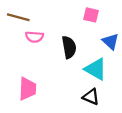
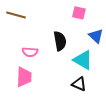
pink semicircle: (34, 37) -> (30, 52), moved

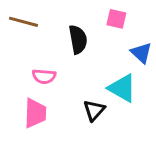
black semicircle: (60, 41) -> (78, 40), moved
black triangle: (79, 84) -> (94, 110), moved, turned 49

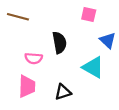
black semicircle: (78, 40) -> (59, 43), moved
black triangle: (94, 110) -> (63, 92), moved, turned 30

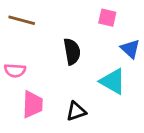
pink semicircle: (34, 58) -> (15, 71), moved

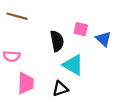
pink square: (107, 18) -> (81, 29), moved
cyan triangle: (113, 81) -> (73, 65), moved

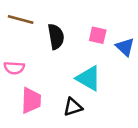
black semicircle: (57, 41) -> (56, 37), moved

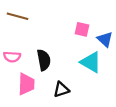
black semicircle: (56, 37) -> (44, 60), moved
cyan triangle: (89, 78) -> (91, 62), moved

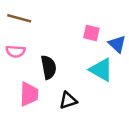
pink semicircle: (12, 57) -> (16, 51), moved

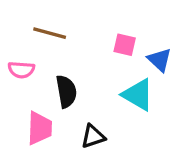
brown line: (19, 18) -> (50, 33), moved

